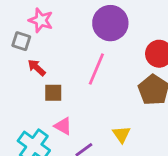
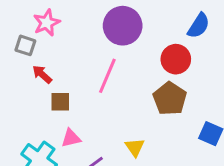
pink star: (41, 20) -> (47, 23), turned 30
pink triangle: (63, 126) -> (71, 138), turned -42

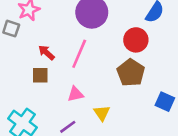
red arrow: (42, 74) -> (46, 53), moved
pink triangle: (71, 138) -> (75, 94), moved

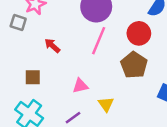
pink line: (79, 54) -> (99, 41), moved
brown square: (40, 75) -> (33, 77), moved

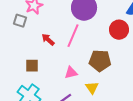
pink line: (99, 41) -> (73, 36), moved
brown pentagon: (134, 65) -> (100, 61), moved, turned -30

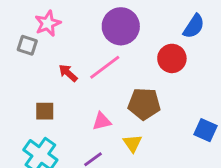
pink line: (73, 36) -> (105, 67), turned 30

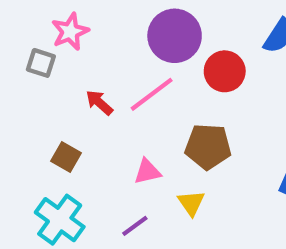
red circle: (172, 58) -> (225, 71), moved
brown square: (45, 111) -> (66, 157), turned 30

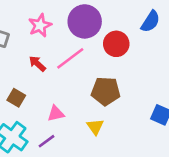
pink star: (70, 32) -> (40, 25), moved
pink triangle: (147, 172) -> (56, 114), moved
purple line: (135, 226) -> (47, 141), moved

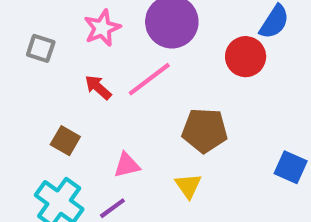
red circle: (116, 44) -> (246, 57), moved

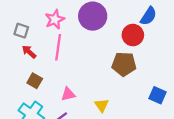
pink line: (149, 79) -> (58, 47), moved, turned -45
red arrow: (98, 87) -> (29, 52), moved
brown pentagon: (205, 130) -> (124, 64), moved

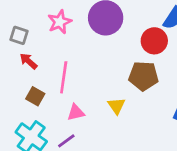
pink line: (58, 47) -> (64, 77), moved
yellow triangle: (102, 105) -> (116, 106), moved

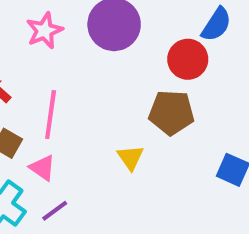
pink triangle: (76, 113) -> (42, 168), moved, turned 48

